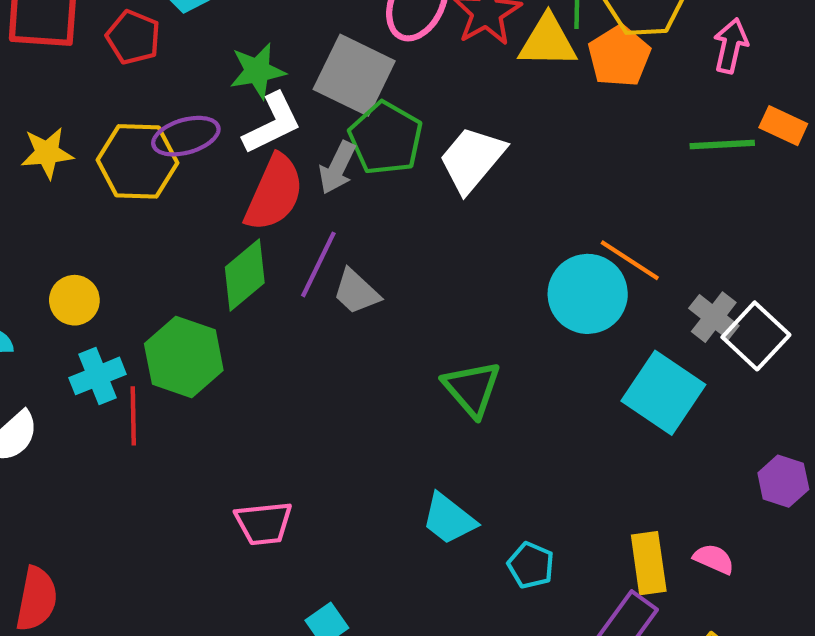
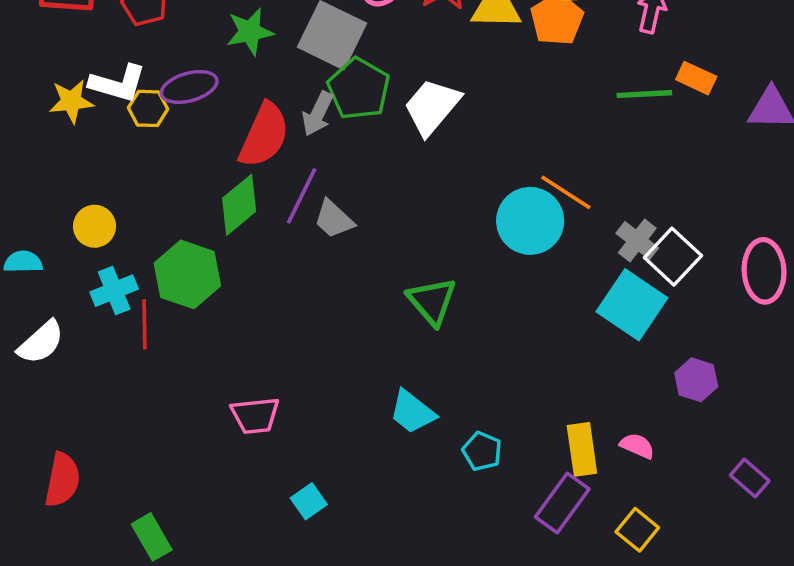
white L-shape: (272, 124) -> (118, 83), moved, turned 42
yellow hexagon: (137, 161) -> (148, 108), size x0.6
cyan square: (663, 393) -> (632, 305), moved

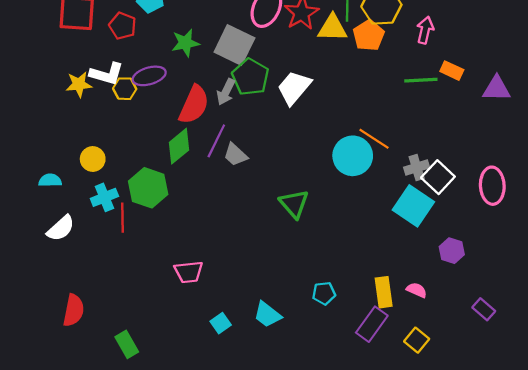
gray cross: (637, 241) -> (417, 168), turned 35
cyan trapezoid: (412, 412) -> (267, 315), moved
cyan pentagon: (482, 451) -> (324, 293), turned -30

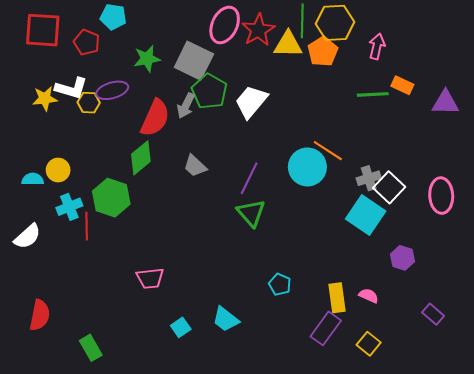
purple line: (216, 141) -> (249, 178), moved
cyan semicircle: (50, 180) -> (33, 179), moved
cyan pentagon: (324, 293) -> (280, 284), moved, turned 30

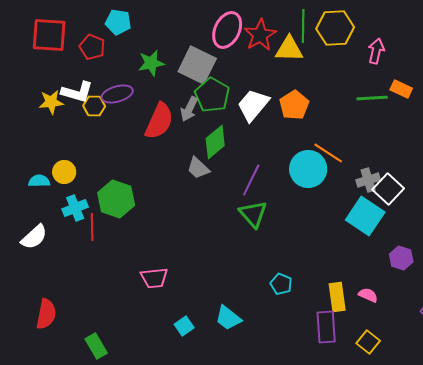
orange pentagon: (323, 52) -> (294, 105), moved
green diamond: (141, 158) -> (215, 142), moved
purple rectangle: (326, 328) -> (326, 327), turned -40

